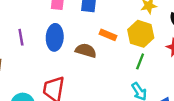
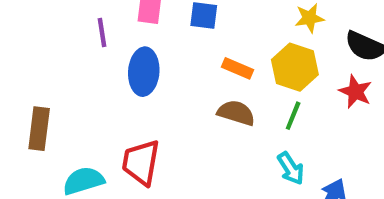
purple line: (21, 37) -> (102, 32), moved
brown semicircle: (86, 51) -> (236, 113), moved

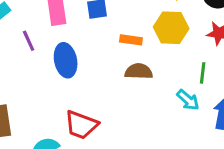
green line: (293, 116) -> (203, 73), moved
red trapezoid: (141, 162) -> (81, 125), turned -64

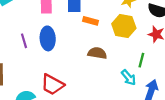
orange rectangle: (131, 40) -> (91, 21), moved
purple line: (29, 41) -> (24, 41), moved

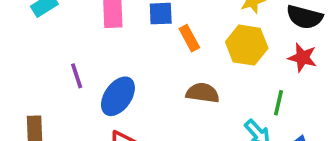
orange rectangle: (91, 21) -> (189, 38), turned 48
blue ellipse: (48, 38) -> (118, 96), moved, turned 40

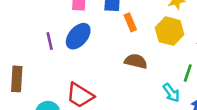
blue ellipse: (118, 96) -> (78, 36), moved

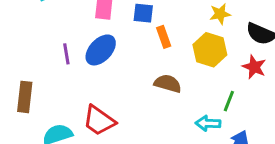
cyan arrow: (171, 93) -> (208, 123), turned 126

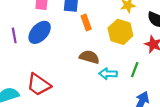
cyan arrow: (208, 123) -> (108, 74), moved

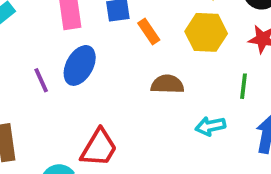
cyan arrow: (108, 74) -> (210, 126), moved
red trapezoid: (39, 85) -> (99, 148), turned -80

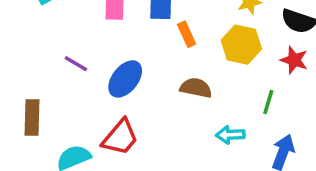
blue ellipse: (80, 65) -> (125, 79), moved
purple line: (41, 80) -> (76, 64), turned -45

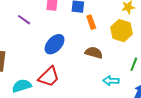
purple line: (76, 64) -> (24, 20), moved

